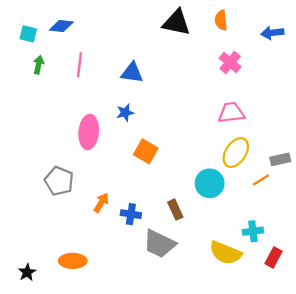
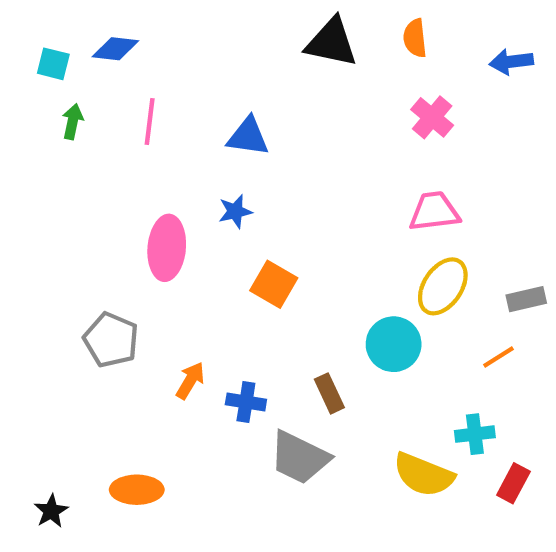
orange line: (261, 180) -> (498, 357), moved

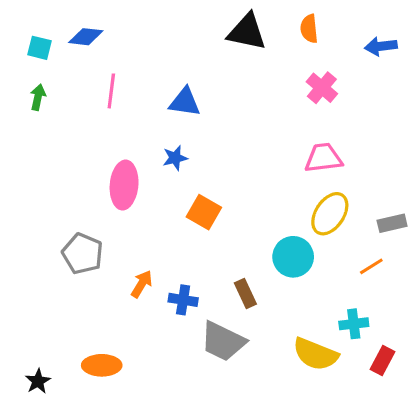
green arrow: (73, 122) -> (38, 97), moved

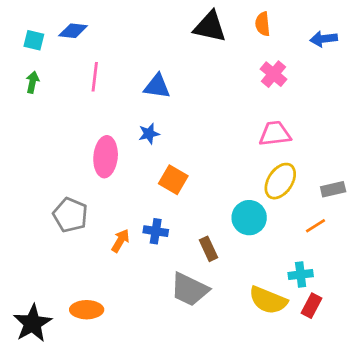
blue cross: (183, 300) -> (156, 231), moved
red rectangle: (382, 360) -> (311, 306), moved
black star: (38, 381) -> (32, 323), size x1.8

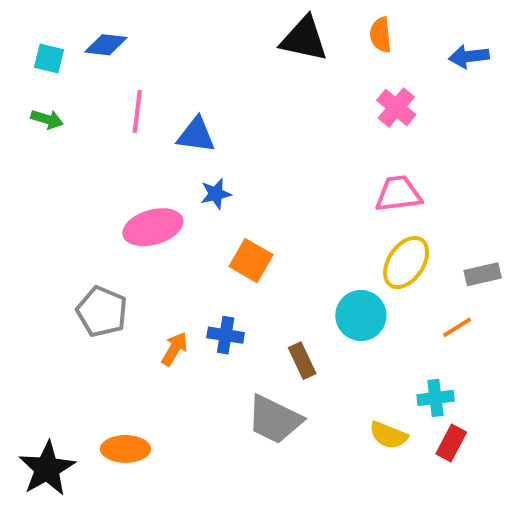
green arrow: (32, 82) -> (47, 119), turned 95
blue triangle: (157, 86) -> (196, 135), moved
pink ellipse: (106, 157) -> (153, 227), turned 69
yellow semicircle: (268, 300) -> (388, 435), size x0.7

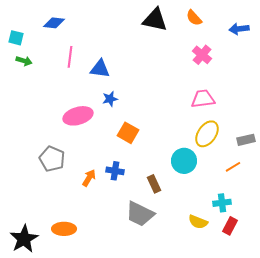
orange semicircle: (381, 35) -> (194, 18), turned -36
cyan square: (49, 58) -> (16, 38), moved

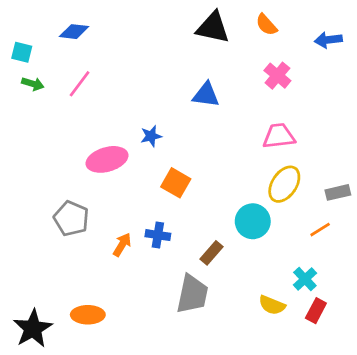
pink line: (70, 57) -> (80, 84), moved, turned 30
blue triangle: (100, 69) -> (206, 95), moved
brown rectangle: (154, 184) -> (211, 253), turned 66
cyan cross: (222, 203) -> (305, 279), turned -36
gray trapezoid: (140, 214) -> (192, 294), turned -104

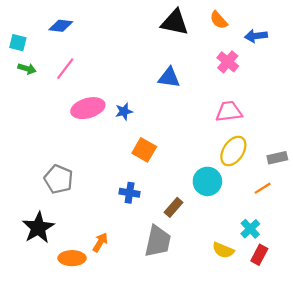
blue arrow: (328, 40) -> (256, 36), moved
pink ellipse: (107, 159) -> (88, 108), moved
orange arrow: (122, 245) -> (100, 242), moved
black star: (33, 328) -> (38, 228), moved

